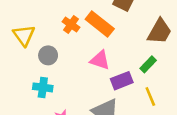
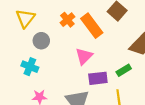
pink triangle: (100, 60) -> (84, 56), turned 42

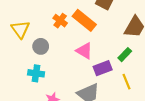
pink triangle: (84, 56) -> (84, 51), turned -30

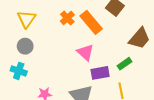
gray circle: (41, 46) -> (25, 46), moved
cyan cross: (36, 73) -> (19, 71), moved

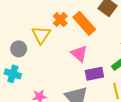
yellow triangle: (27, 19) -> (41, 35), moved

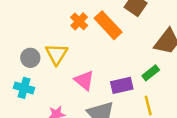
yellow triangle: (41, 35) -> (57, 54), moved
pink triangle: (79, 54) -> (84, 80), moved

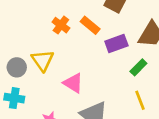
orange rectangle: (108, 25) -> (90, 25), size x0.7
purple rectangle: (122, 85) -> (116, 44), moved

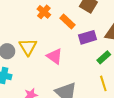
orange cross: (61, 25) -> (44, 12), moved
pink triangle: (73, 83) -> (55, 56), moved

